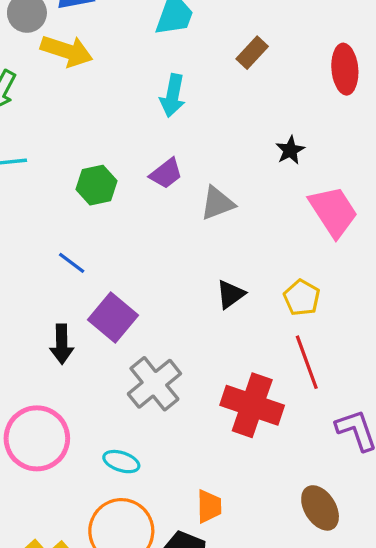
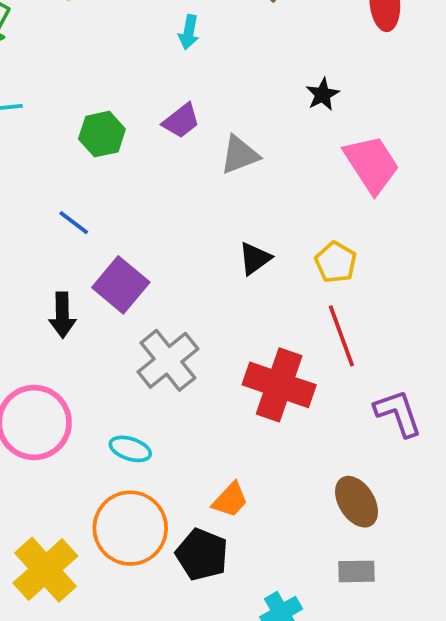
cyan arrow: (173, 96) -> (189, 32), size x0.7
orange trapezoid: (209, 506) -> (230, 500), turned 44

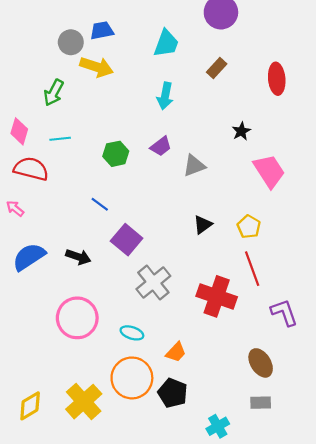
cyan arrow: (189, 32) -> (165, 96), size x1.4
black arrow: (62, 315) -> (78, 257), moved, turned -70
orange trapezoid: (230, 500) -> (176, 352), moved

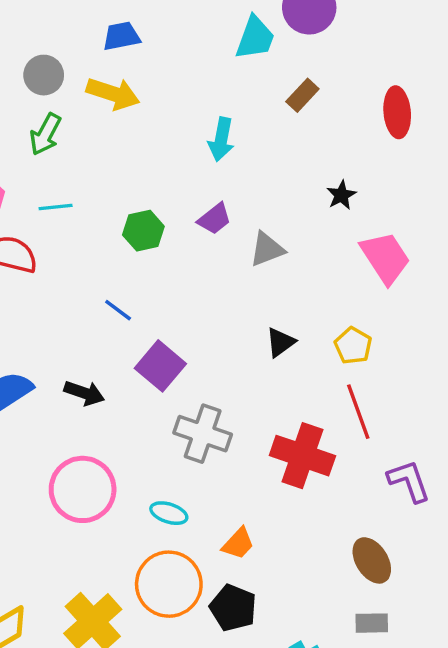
gray circle: (71, 42) -> (44, 75), moved
cyan trapezoid: (166, 43) -> (255, 38), moved
gray cross: (153, 282) -> (203, 434), turned -32

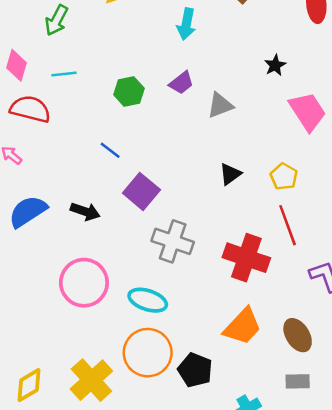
cyan ellipse: (169, 513) -> (148, 300), size x1.4
orange trapezoid: (238, 544) -> (243, 326), moved, size x1.6

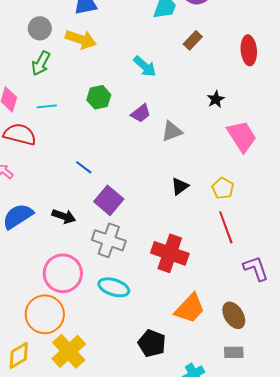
cyan arrow: (186, 24) -> (145, 66), turned -60
green hexagon: (129, 92) -> (99, 97), moved
gray cross: (173, 241) -> (109, 240), moved
red cross: (246, 258) -> (170, 253), moved
orange circle: (148, 353) -> (45, 314), moved

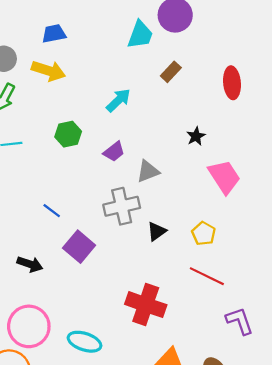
cyan arrow: (145, 66) -> (118, 100), turned -85
red line: (226, 227) -> (207, 276), turned -44
gray cross: (109, 240) -> (122, 206), moved, turned -32

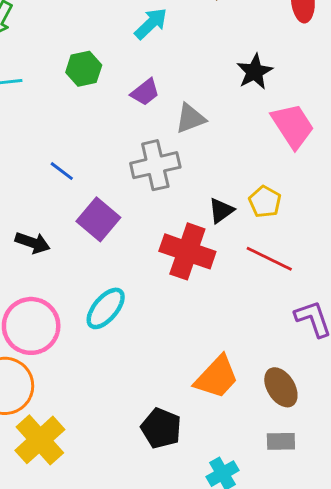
black star: (196, 136) -> (255, 72), size x1.4
black triangle: (157, 231) -> (221, 211), moved
red cross: (146, 305) -> (187, 251), moved
cyan ellipse: (85, 342) -> (106, 308), moved, turned -68

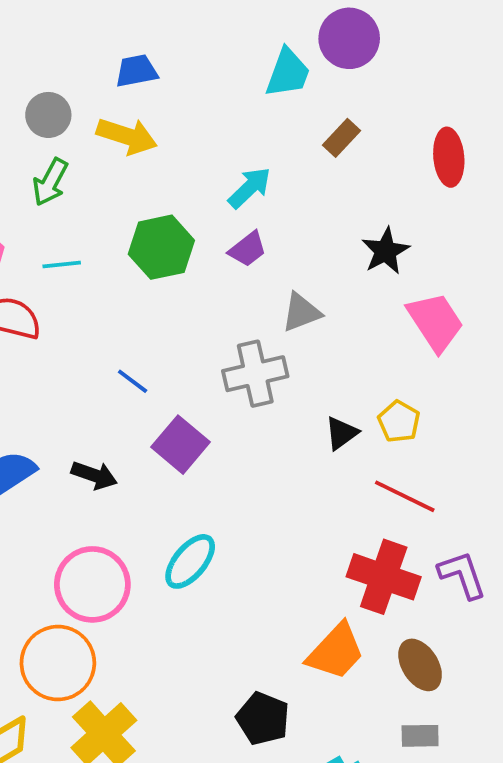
green hexagon: (84, 69) -> (161, 247), size x1.4
purple trapezoid: (145, 92) -> (248, 249), moved
red cross: (187, 251) -> (384, 577), moved

